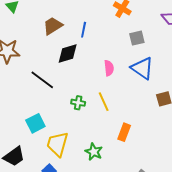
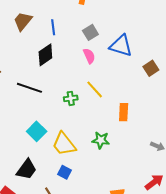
brown trapezoid: (53, 26) -> (23, 21), moved
gray square: (137, 38) -> (90, 32), moved
yellow trapezoid: (58, 144) -> (64, 144), turned -36

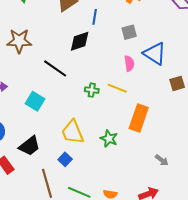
pink semicircle: (89, 56) -> (129, 63), moved
yellow line: (95, 89) -> (117, 88), turned -42
orange rectangle: (124, 112) -> (139, 118), size x1.5
cyan square: (37, 131) -> (35, 101), moved, turned -30

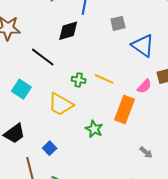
pink semicircle: (129, 63) -> (144, 86), moved, turned 49
yellow trapezoid: (72, 132) -> (61, 104), moved, turned -40

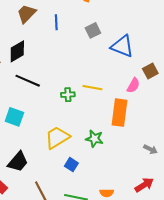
black diamond: (68, 31) -> (17, 51), moved
yellow trapezoid: (61, 104) -> (57, 138), moved, turned 132
blue square: (50, 148) -> (71, 165), moved

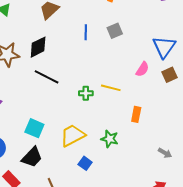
blue line: (56, 22) -> (86, 32), moved
blue triangle: (122, 46) -> (164, 47), moved, turned 40
pink semicircle: (133, 85) -> (142, 69), moved
orange rectangle: (119, 113) -> (136, 114), size x0.6
cyan square: (14, 117) -> (34, 128), moved

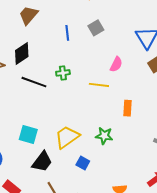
pink semicircle: (142, 69) -> (116, 64), moved
green cross: (86, 93) -> (63, 73), moved
black trapezoid: (32, 157) -> (42, 162), moved

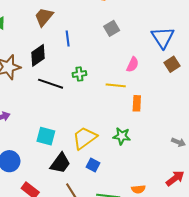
blue line: (67, 33) -> (68, 38), moved
orange rectangle: (128, 108) -> (137, 103), moved
blue square: (83, 163) -> (93, 165), moved

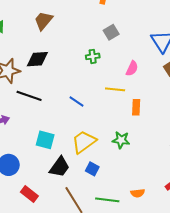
blue line: (68, 38) -> (77, 102), moved, turned -49
black diamond: (38, 55) -> (37, 59), turned 30
green cross: (79, 74) -> (93, 56), moved
black line: (51, 84) -> (29, 96), moved

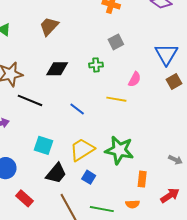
black diamond: (37, 59) -> (57, 69), moved
orange rectangle: (136, 107) -> (142, 179), moved
green star: (121, 140) -> (119, 150), size x1.6

